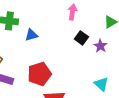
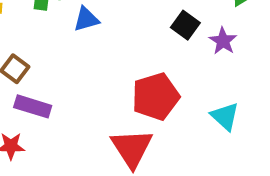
red pentagon: (39, 74) -> (156, 97), moved

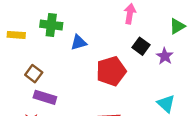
red pentagon: (156, 97) -> (111, 71), moved

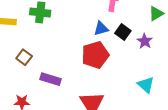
blue triangle: (79, 42) -> (101, 29), moved
purple rectangle: (45, 97) -> (51, 79), moved

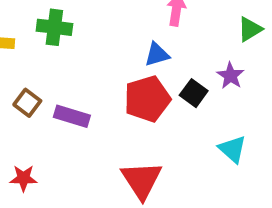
black square: (123, 32) -> (194, 93), moved
purple rectangle: (51, 79) -> (72, 116), moved

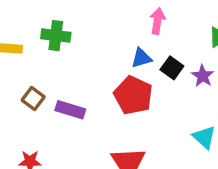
black square: (194, 93) -> (172, 68), moved
red pentagon: (147, 99) -> (133, 95), turned -30

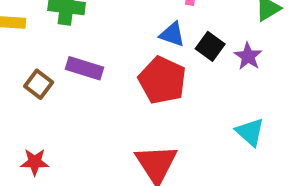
blue triangle: (141, 58) -> (172, 34), turned 35
purple rectangle: (70, 110) -> (84, 68), moved

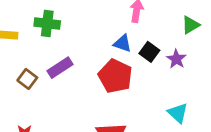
purple rectangle: (84, 68) -> (60, 68), turned -50

